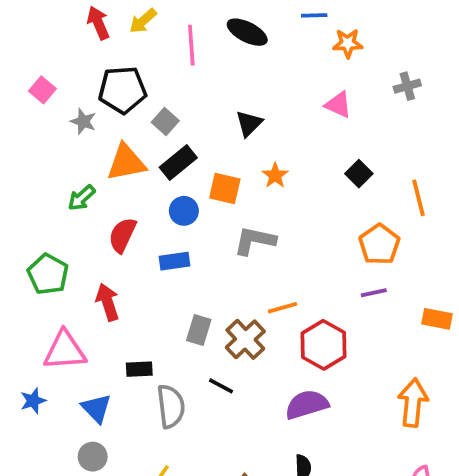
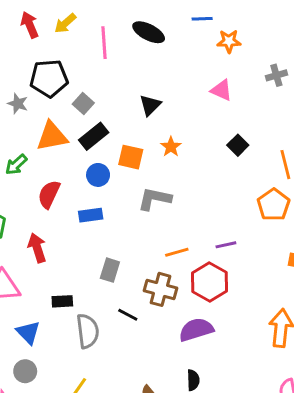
orange pentagon: (379, 244) -> (273, 205), moved
purple line: (374, 293) -> (226, 245), moved
brown cross: (245, 339) -> (160, 289), moved, turned -32

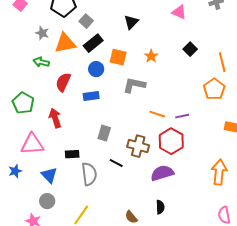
gray star: (18, 104) -> (42, 33), moved
orange star: (171, 147) -> (151, 56), moved
green arrow: (16, 165) -> (41, 62), turned 56
orange line: (177, 252) -> (157, 114), moved, turned 35

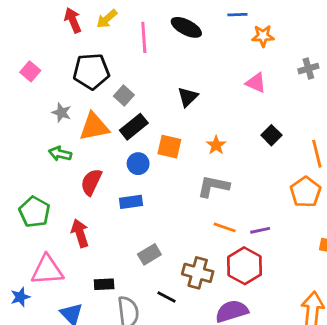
gray L-shape: (134, 85) -> (213, 186), moved
gray rectangle: (104, 133) -> (149, 254), turned 42
blue star: (15, 171) -> (20, 297), moved

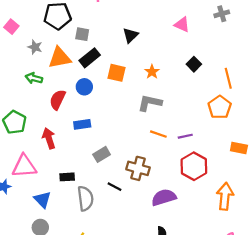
pink square: (30, 71) -> (11, 27), moved
gray square: (124, 95) -> (82, 34), turned -32
blue circle: (138, 164) -> (84, 87), moved
blue rectangle: (131, 202) -> (82, 124), moved
red hexagon: (245, 266) -> (194, 166), moved

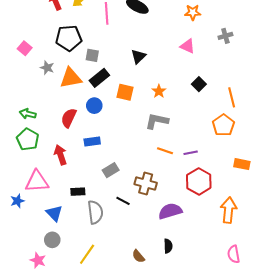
green arrow: (34, 78) -> (28, 114), moved

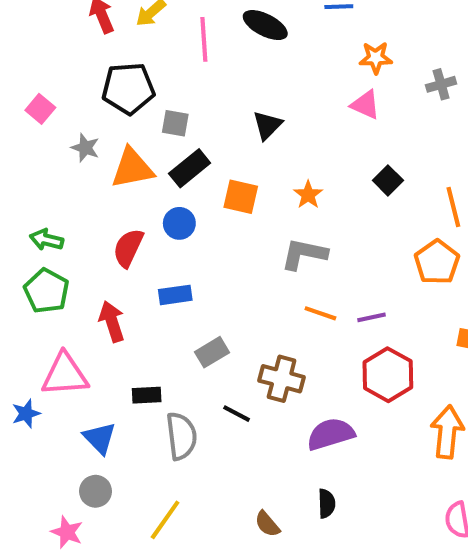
orange star: (193, 12) -> (376, 58), moved

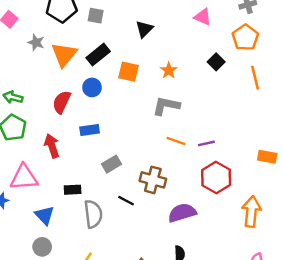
gray square: (175, 123) -> (96, 16), moved
orange triangle: (132, 168) -> (64, 55), turned -40
orange pentagon: (437, 262) -> (245, 38), moved

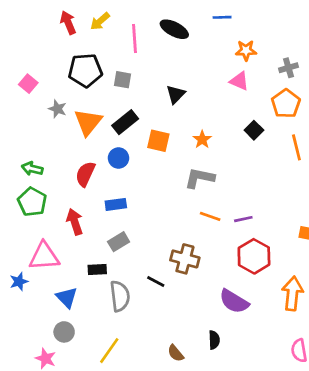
gray rectangle: (111, 164) -> (119, 242), moved
purple semicircle: (182, 213) -> (234, 301), moved, turned -132

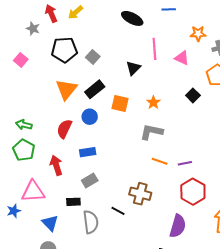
pink line: (134, 39) -> (154, 49), moved
orange star: (246, 50) -> (198, 34), moved
gray square: (123, 80) -> (93, 57), turned 32
gray star: (57, 109) -> (33, 29), moved
purple semicircle: (234, 301) -> (178, 226), turned -105

